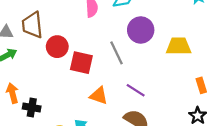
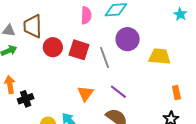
red square: (81, 63) -> (79, 50), moved
orange triangle: (99, 96) -> (85, 94), turned 42
black cross: (32, 108) -> (26, 99), turned -35

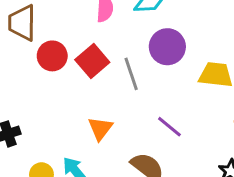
red square: (79, 50) -> (92, 61), turned 30
purple line: (118, 92) -> (169, 127), moved

